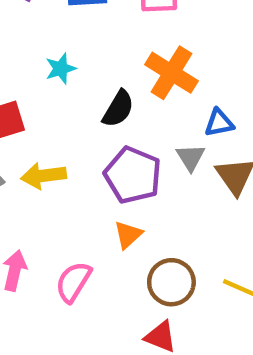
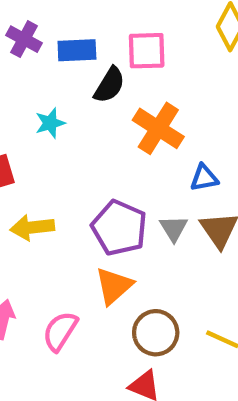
black semicircle: (118, 109) -> (109, 85), moved
gray triangle: (191, 157) -> (174, 228), moved
orange triangle: (128, 235) -> (114, 286), size x1.4

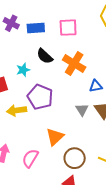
black semicircle: (109, 85) -> (45, 56), moved, turned 102
cyan star: (50, 123) -> (23, 70), moved
purple pentagon: (119, 228) -> (40, 97), moved

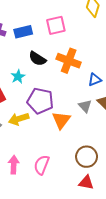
orange triangle: (55, 137) -> (61, 120), moved

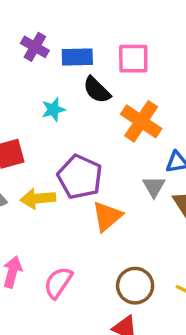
black semicircle: (37, 59) -> (97, 90), moved
cyan star: (18, 77) -> (53, 110), moved
gray triangle: (85, 106) -> (154, 187), moved

